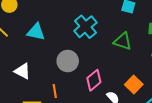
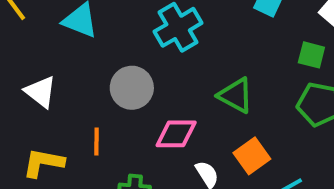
green triangle: (123, 41) -> (236, 95), moved
pink diamond: (94, 80) -> (176, 134), turned 30

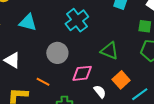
orange line: (96, 142) -> (43, 82), turned -56

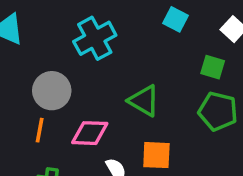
orange square: (121, 80) -> (156, 155), turned 36
orange line: (43, 82) -> (40, 130), moved, turned 64

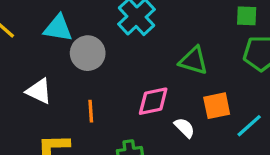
gray circle: (52, 91) -> (88, 53), moved
orange line: (40, 130) -> (91, 111), moved

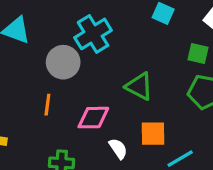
gray circle: (88, 53) -> (63, 62), moved
orange line: (91, 111) -> (47, 105), moved

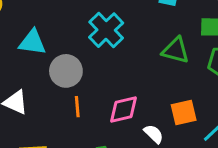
gray circle: (63, 62) -> (66, 71), moved
green triangle: (139, 86) -> (176, 50), moved

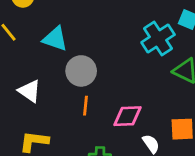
cyan cross: (106, 30) -> (158, 39), moved

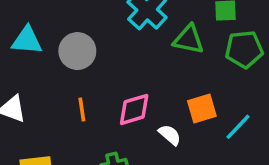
gray circle: (81, 71) -> (77, 51), moved

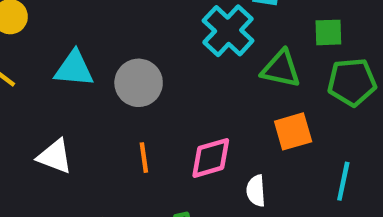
orange square: (202, 109) -> (293, 131), moved
cyan line: (238, 127) -> (343, 181), turned -32
white semicircle: (170, 135) -> (256, 191), turned -135

